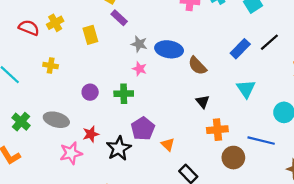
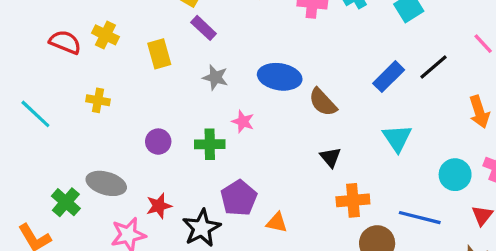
yellow cross: (55, 23) -> (105, 35), turned -35
gray star: (139, 44) -> (215, 77), moved
pink star: (140, 69) -> (243, 122), moved
green cross: (21, 122) -> (66, 202), moved
orange triangle: (168, 144) -> (277, 222), turned -32

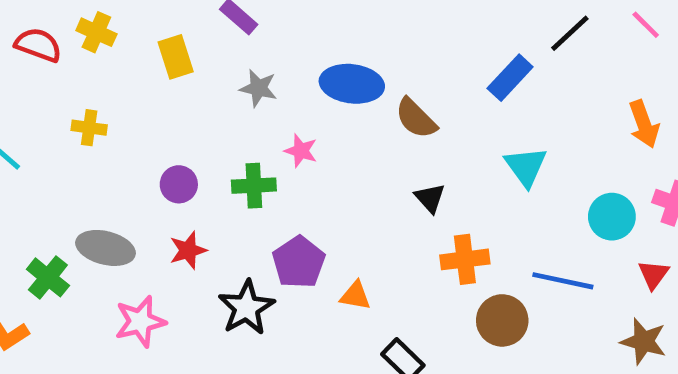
black line: (434, 67) -> (570, 33), moved
red star: (159, 206) -> (188, 250), moved

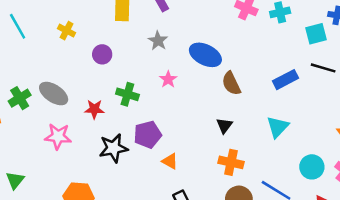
black line: (570, 33) -> (323, 68), turned 40
purple circle: (179, 184) -> (102, 54), moved
green cross: (254, 186) -> (127, 94), moved

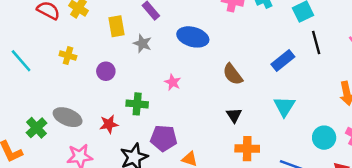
gray star: (158, 41) -> (142, 43), moved
blue ellipse: (205, 55) -> (193, 37), moved
black line: (323, 68) -> (316, 43), turned 70
purple pentagon: (148, 135) -> (164, 138), turned 30

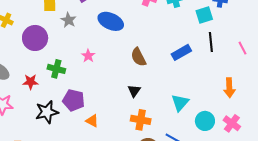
purple circle: (106, 71) -> (35, 38), size x1.6
cyan triangle: (284, 106) -> (180, 103), moved

